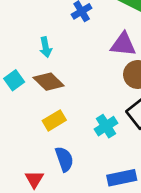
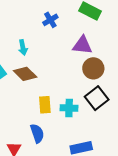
yellow rectangle: (54, 120) -> (45, 105), moved, turned -63
cyan cross: (106, 126) -> (69, 108), turned 35

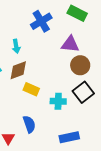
blue cross: (50, 20) -> (41, 21), size x1.5
brown diamond: (25, 74) -> (18, 70), turned -65
yellow rectangle: (45, 105) -> (31, 89), moved, turned -63

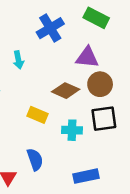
brown diamond: (18, 70) -> (66, 91), moved, turned 45
black square: (83, 92) -> (104, 119), turned 30

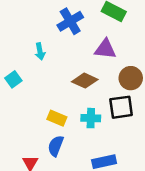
brown circle: (100, 84) -> (131, 78), moved
yellow rectangle: (38, 115) -> (57, 118), moved
blue semicircle: (35, 159) -> (56, 146), turned -140

